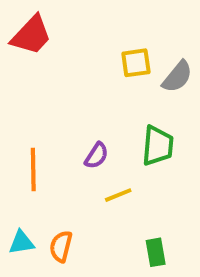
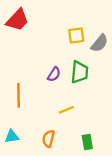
green trapezoid: (158, 146) -> (80, 72), moved
purple semicircle: (96, 156) -> (54, 74), moved
orange semicircle: (61, 246) -> (48, 139), moved

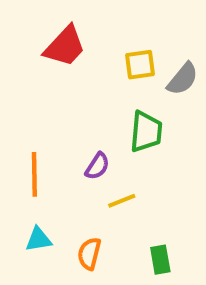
red trapezoid: (17, 20) -> (65, 46), moved
purple semicircle: (54, 74) -> (97, 166), moved
cyan triangle: (12, 136) -> (38, 239), moved

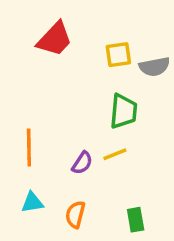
gray semicircle: (183, 79) -> (154, 67), turned 40
purple semicircle: (97, 166) -> (82, 163), moved
yellow line: (122, 201) -> (115, 154), moved

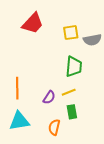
cyan triangle: (32, 202) -> (19, 121), size x1.5
orange semicircle: (75, 215) -> (54, 127), moved
green rectangle: (136, 220) -> (72, 112), moved

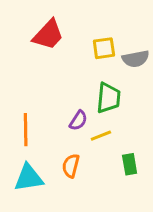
purple semicircle: (49, 97) -> (78, 121), moved
green rectangle: (72, 112) -> (130, 164), moved
orange semicircle: (54, 127) -> (71, 166), moved

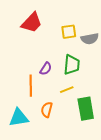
purple semicircle: (78, 121) -> (46, 69), moved
orange line: (26, 130) -> (31, 86), moved
green rectangle: (130, 164) -> (86, 109), size x1.6

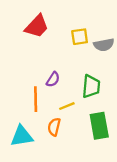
green trapezoid: (72, 65) -> (91, 86), moved
yellow line: (67, 90) -> (67, 106), moved

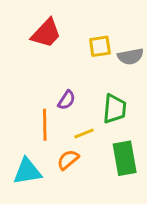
orange semicircle: (54, 127) -> (68, 160), turned 36

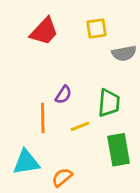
yellow square: (100, 46) -> (96, 29), moved
orange semicircle: (68, 160) -> (62, 177), moved

